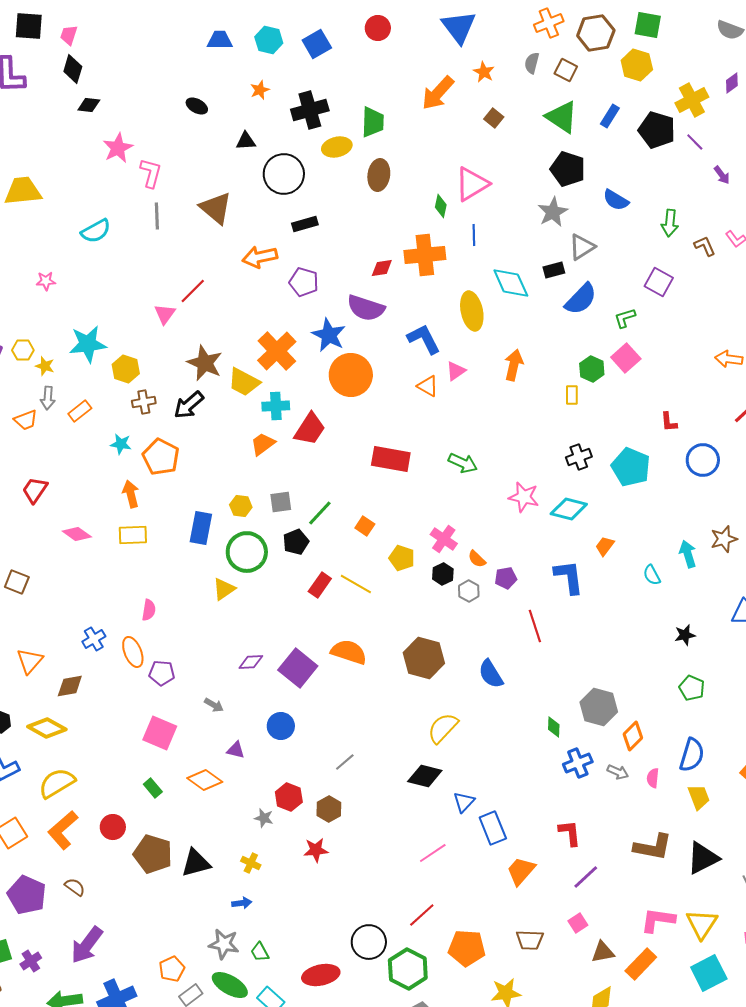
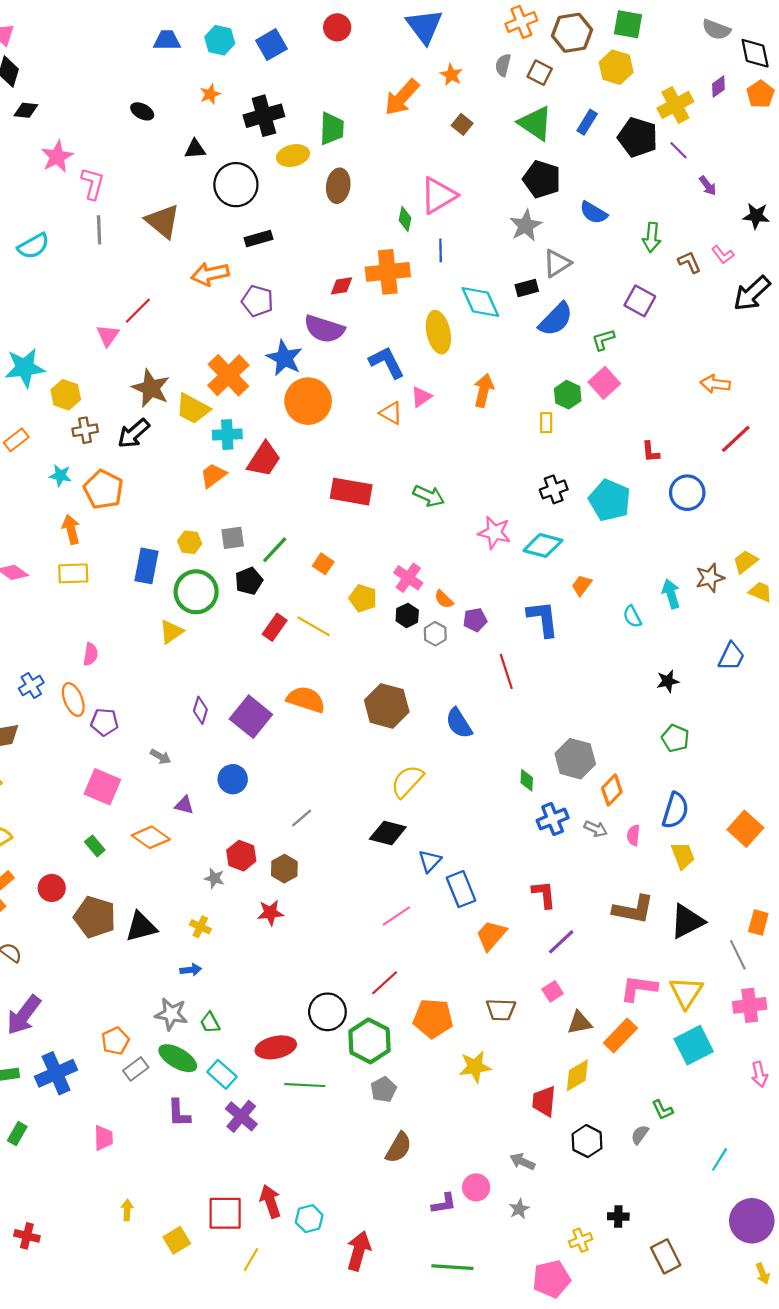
purple diamond: (251, 662) -> (200, 710), turned -70

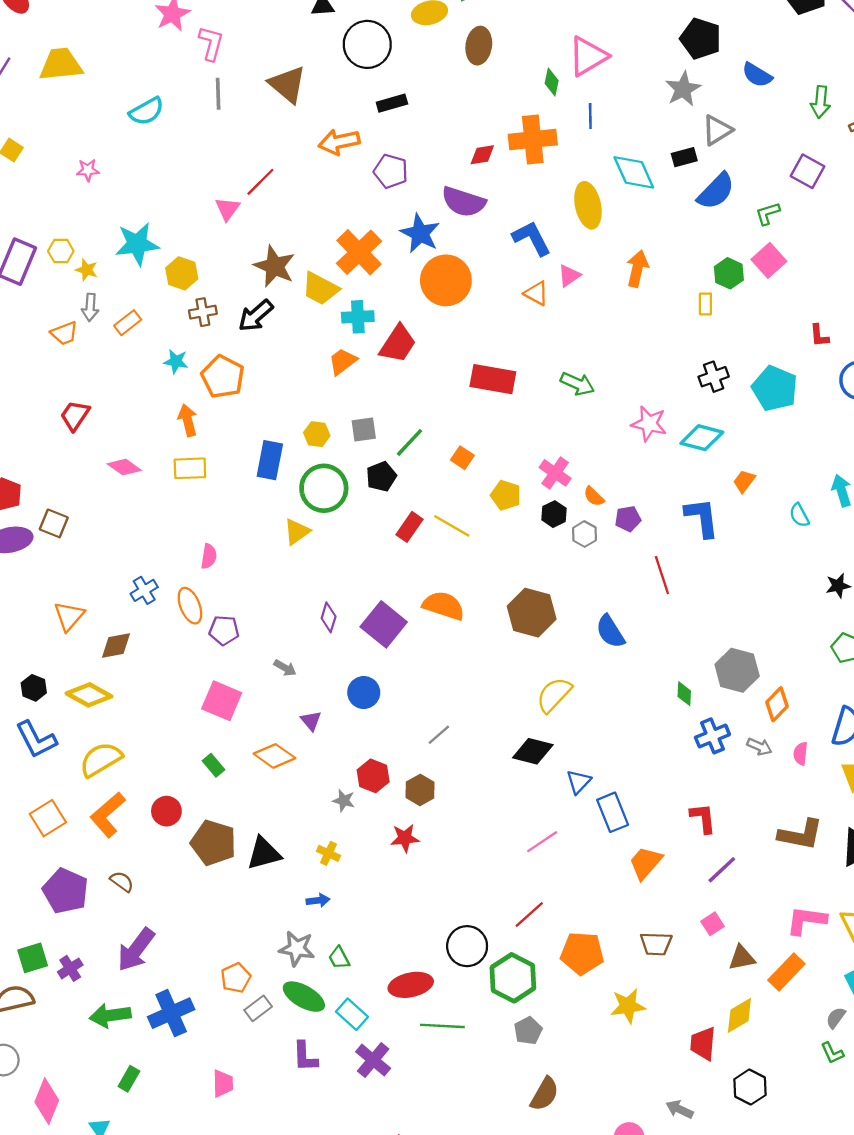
purple triangle: (184, 805) -> (311, 721), turned 36
gray semicircle: (640, 1135) -> (836, 1018), moved

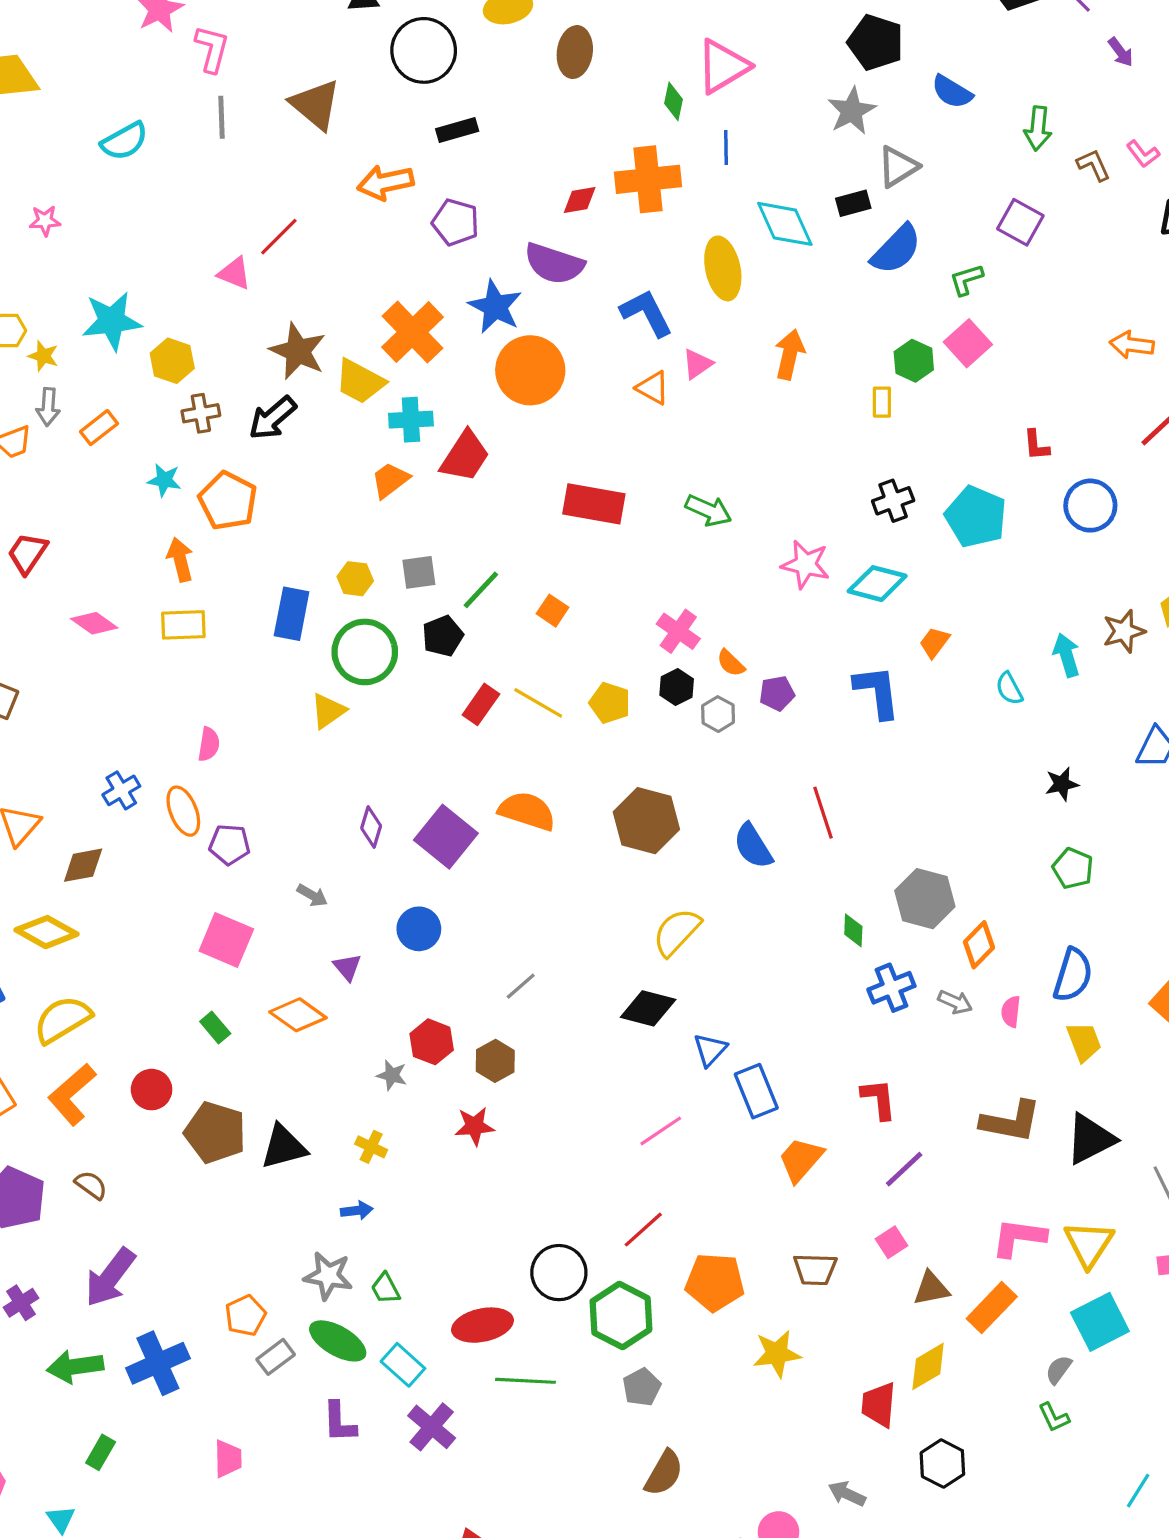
pink triangle: (228, 209) -> (234, 273), turned -44
yellow pentagon: (506, 495) -> (610, 703), moved
red line: (662, 575) -> (823, 813), moved

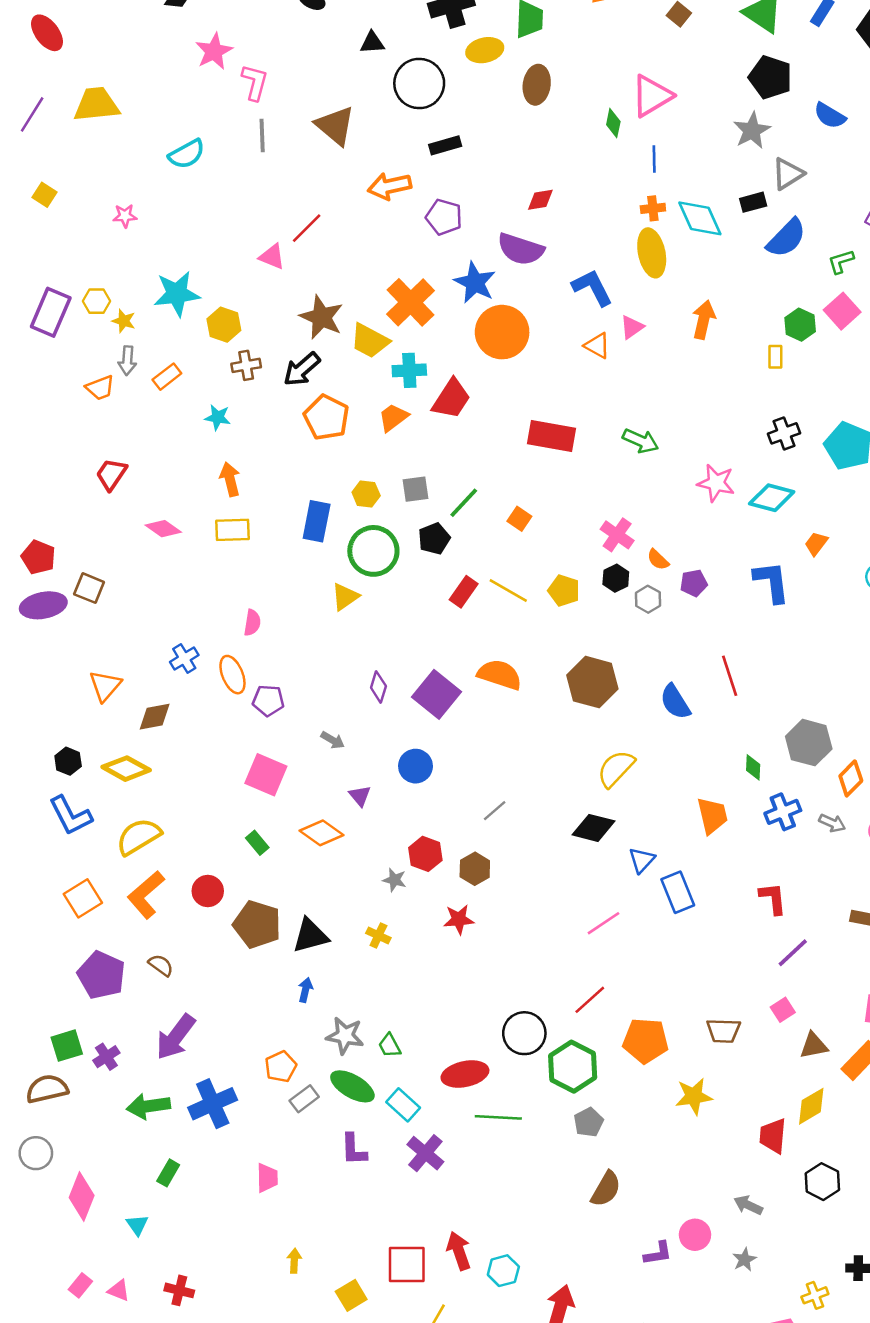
orange cross: (648, 179) -> (653, 208), moved, size x0.5
orange pentagon: (228, 501) -> (326, 417), moved
orange trapezoid: (801, 1160) -> (712, 816), moved, turned 126
blue arrow: (357, 1210) -> (305, 990), moved, turned -70

